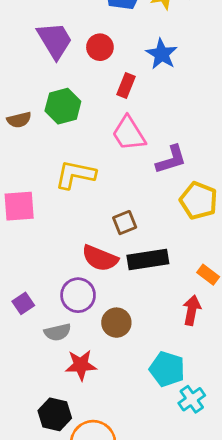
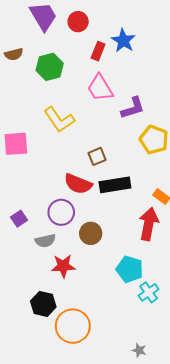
blue star: (162, 54) -> (123, 41), moved
brown semicircle: (19, 120) -> (14, 54), moved
yellow L-shape: (75, 175) -> (59, 120), turned -136
red arrow: (192, 310) -> (149, 224), size x1.4

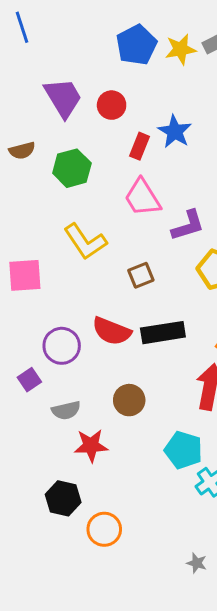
brown square: (97, 156) -> (141, 275), moved
purple circle: (61, 212) -> (62, 346), moved
orange circle: (73, 326) -> (104, 529), size x0.7

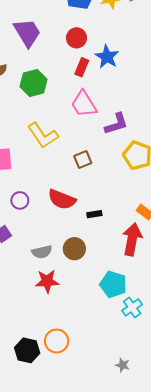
red circle: (112, 105) -> (76, 38), moved
black rectangle: (163, 333) -> (94, 214), moved, size x0.5
purple circle: (62, 346) -> (20, 200), moved, size x0.7
gray semicircle: (66, 410) -> (42, 252), moved
black hexagon: (63, 498) -> (27, 350), moved

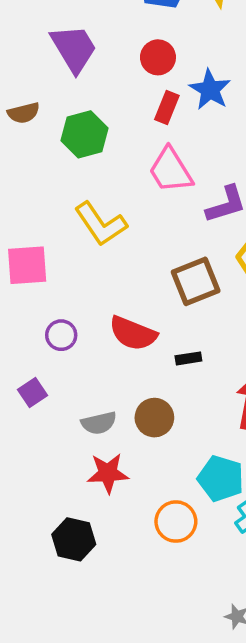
brown square: (83, 160) -> (196, 281), moved, size x1.5
orange circle: (57, 341) -> (176, 522), moved
black hexagon: (27, 350) -> (74, 539), moved

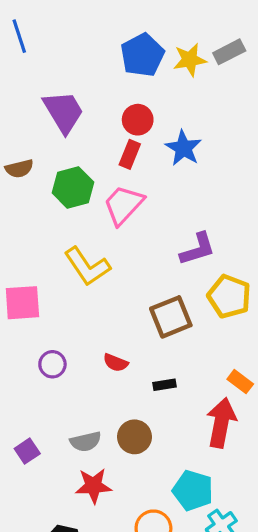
red rectangle: (167, 108) -> (130, 154), moved
pink trapezoid: (171, 170) -> (123, 205), moved, turned 75
red semicircle: (133, 333) -> (116, 363), size x0.6
purple square: (33, 392) -> (27, 451), moved

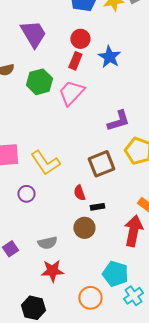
yellow L-shape: (87, 266) -> (45, 163), moved
red semicircle: (116, 363) -> (79, 193), moved, turned 49
brown circle: (135, 437) -> (84, 228), moved

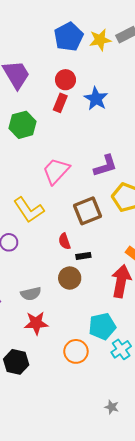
pink trapezoid: (71, 93) -> (56, 171), moved
cyan pentagon: (115, 274) -> (102, 326), turned -30

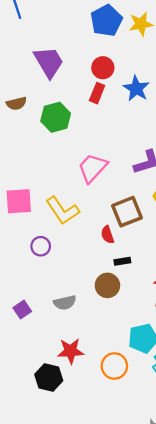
red semicircle: (64, 241) -> (107, 235), moved
red star: (36, 323) -> (71, 351), moved

